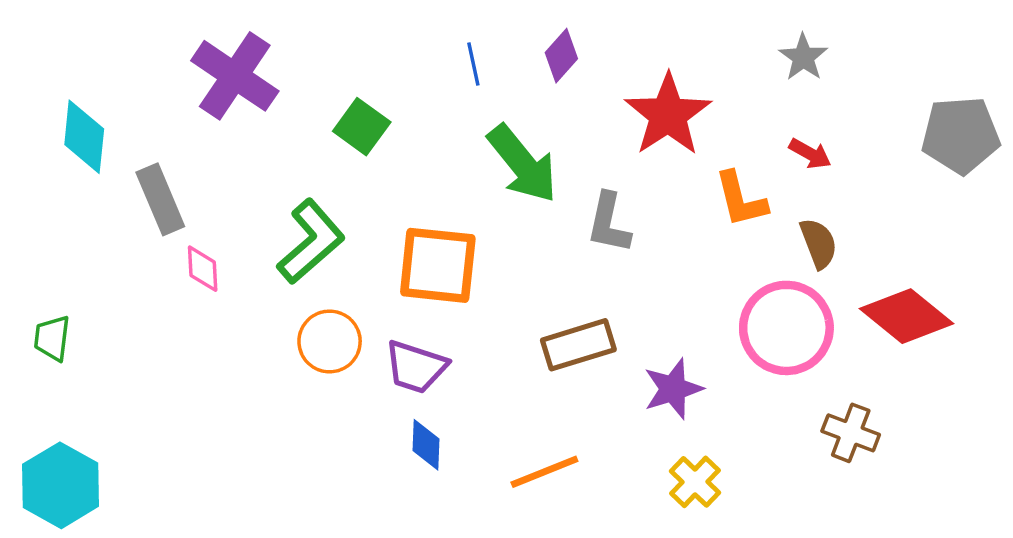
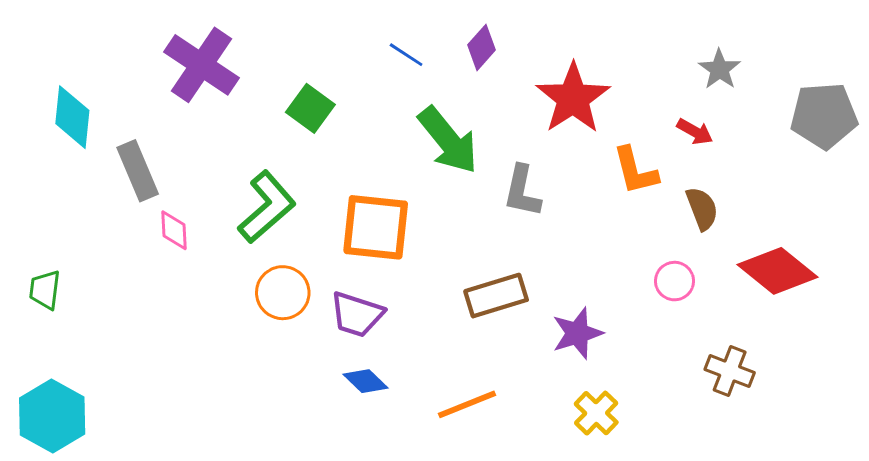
gray star: (803, 57) -> (719, 69), moved
blue line: (473, 64) -> (406, 55), turned -45
pink circle: (786, 328) -> (674, 281), size x0.5
blue diamond: (426, 445) -> (365, 381), turned -48

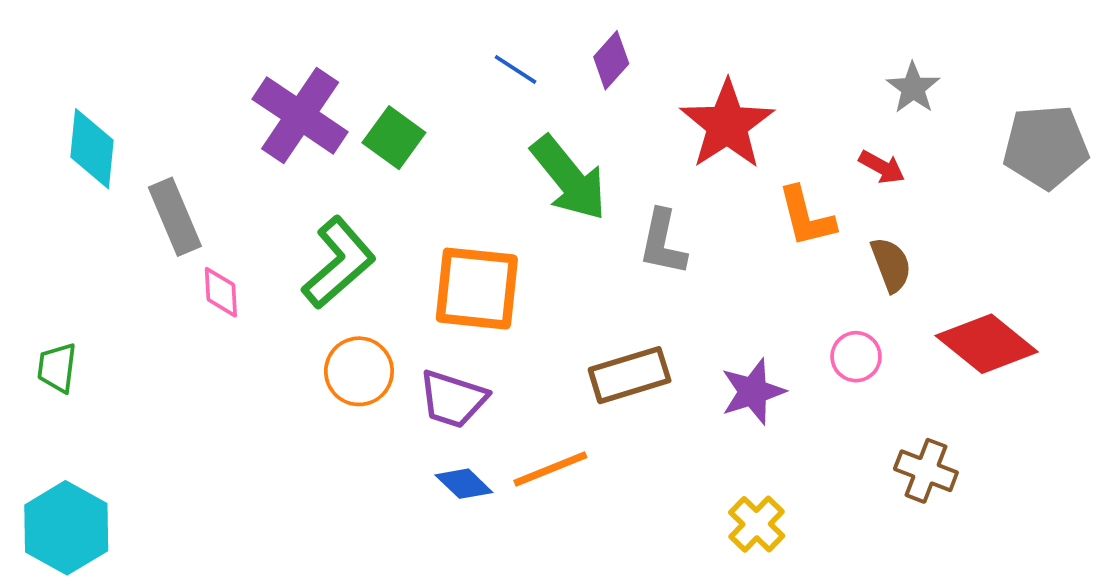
purple cross: (202, 65) -> (300, 115), moved
purple star: (577, 333) -> (753, 392), moved
orange line: (467, 404) -> (550, 469), moved

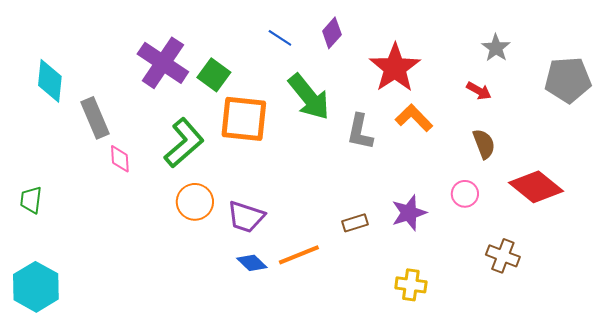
orange L-shape: (806, 217) -> (414, 118), moved, turned 150
orange square: (477, 289) -> (244, 119), moved
brown rectangle: (630, 375) -> (355, 223), moved, size x0.6
yellow cross: (757, 524) -> (411, 285), turned -36

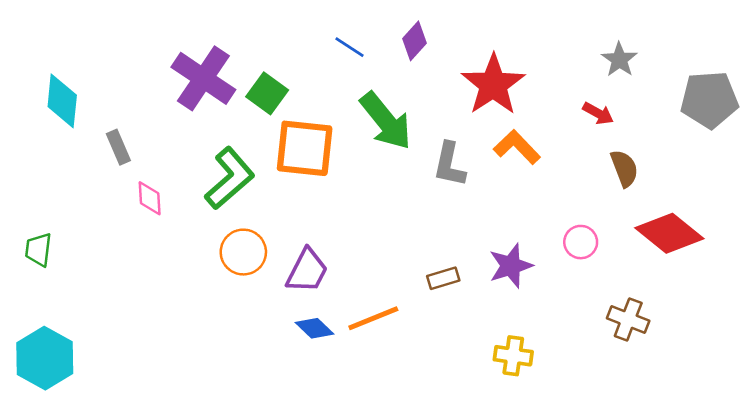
gray rectangle: (95, 118) -> (118, 147), size x0.7
brown semicircle: (484, 144) -> (624, 168), moved
purple trapezoid: (246, 217) -> (307, 271), turned -81

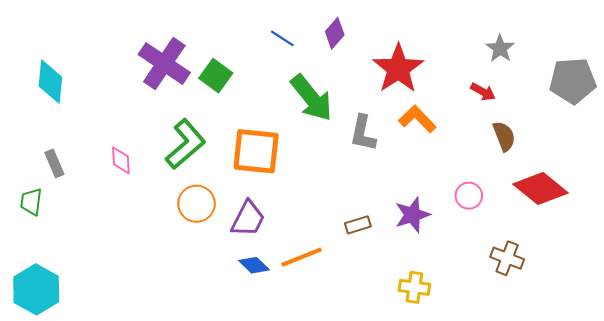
gray rectangle: (118, 147) -> (54, 163), moved
orange square: (305, 148) -> (256, 151), moved

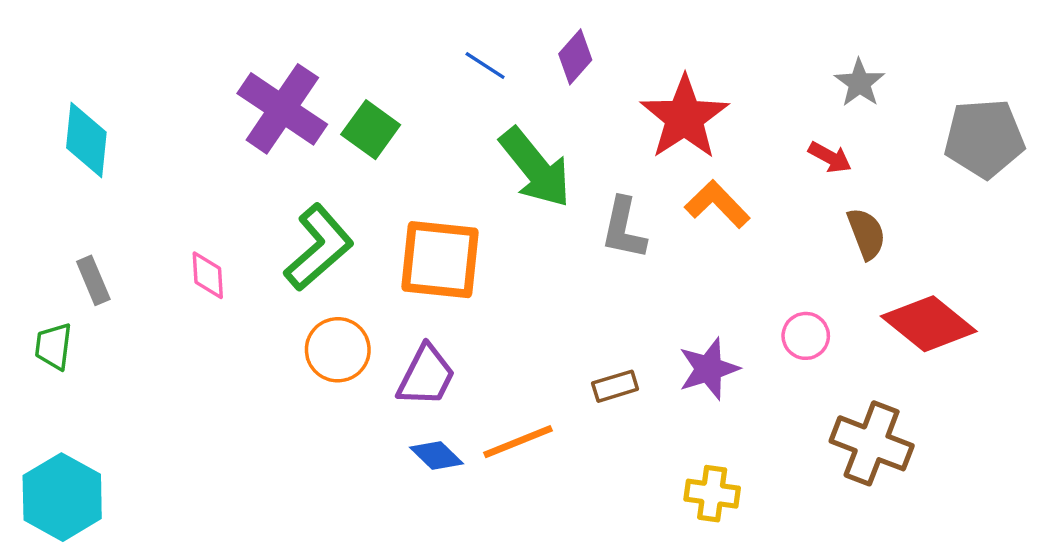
brown cross: (507, 258) -> (872, 443), size x1.4

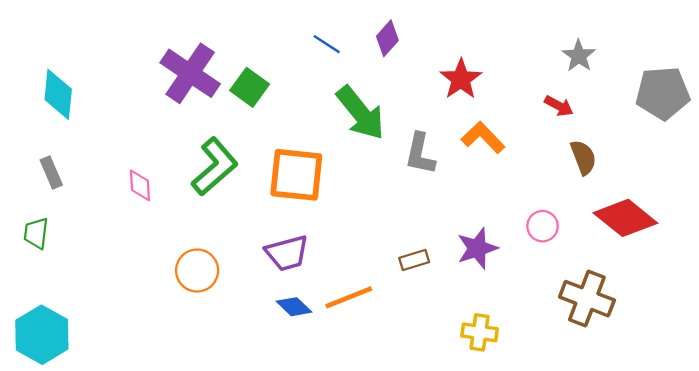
red star: (684, 117) -> (461, 79), size x0.7
gray rectangle: (93, 280) -> (51, 172), moved
orange circle: (338, 350) -> (197, 271), moved
purple trapezoid: (426, 376) -> (287, 253), turned 48

